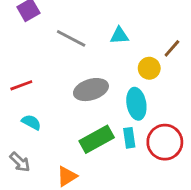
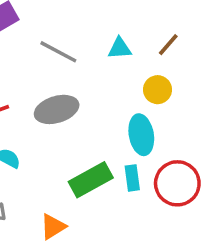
brown line: (172, 48) -> (168, 45), moved
gray ellipse: (91, 90) -> (57, 109), moved

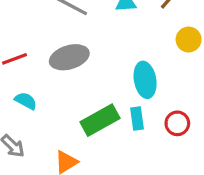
yellow circle: (157, 90) -> (189, 40), moved
red circle: (177, 183) -> (177, 123), size x0.6

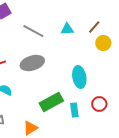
yellow circle: (189, 40) -> (103, 43), moved
cyan rectangle: (137, 119) -> (74, 110), moved

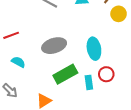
gray ellipse: (32, 63) -> (54, 46), moved
red circle: (99, 104) -> (106, 74), moved

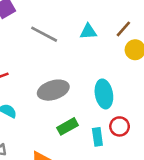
green rectangle: (65, 74) -> (68, 126), size x0.7

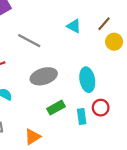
cyan triangle: (88, 32) -> (74, 26), turned 32
gray line: (44, 34) -> (29, 41), moved

